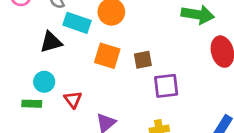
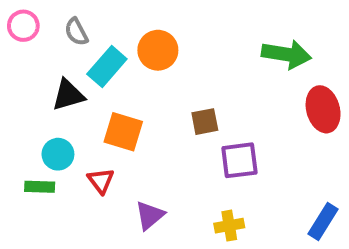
cyan rectangle: (77, 23) -> (107, 67), turned -68
orange square: (107, 56) -> (123, 132), moved

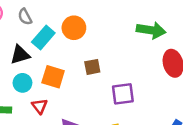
brown square: (205, 122) -> (92, 67), moved
cyan circle: (58, 154) -> (22, 83), moved

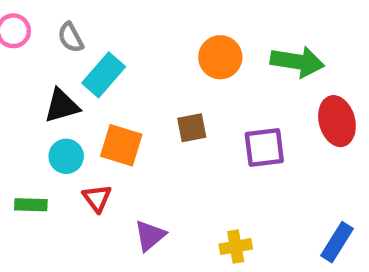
orange circle: (74, 28) -> (220, 57), moved
purple square: (123, 94) -> (264, 148), moved

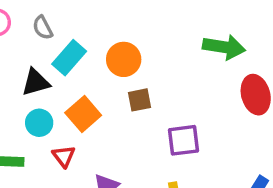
orange circle: (220, 57) -> (124, 59), moved
orange square: (121, 145) -> (83, 114), turned 32
purple square: (264, 148) -> (184, 140), moved

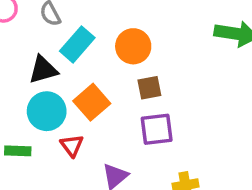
cyan circle: (39, 123) -> (47, 111), size x1.4
purple square: (184, 140) -> (157, 129), moved

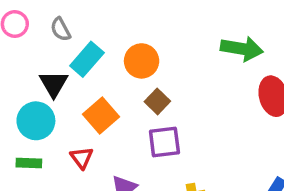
black triangle: (43, 70) -> (54, 84), turned -44
brown square: (149, 88) -> (157, 101), turned -35
cyan circle: (47, 111) -> (36, 121), moved

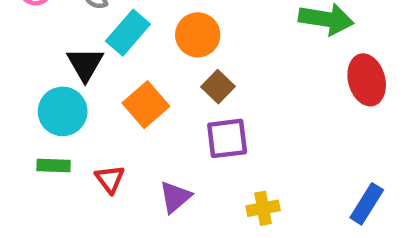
red triangle: (82, 158) -> (110, 179), moved

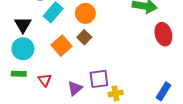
black triangle: (85, 64) -> (23, 25), moved
brown square: (218, 87) -> (84, 37), moved
purple square: (227, 138) -> (99, 79), moved

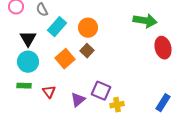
purple square: (99, 79) -> (101, 91), turned 30

